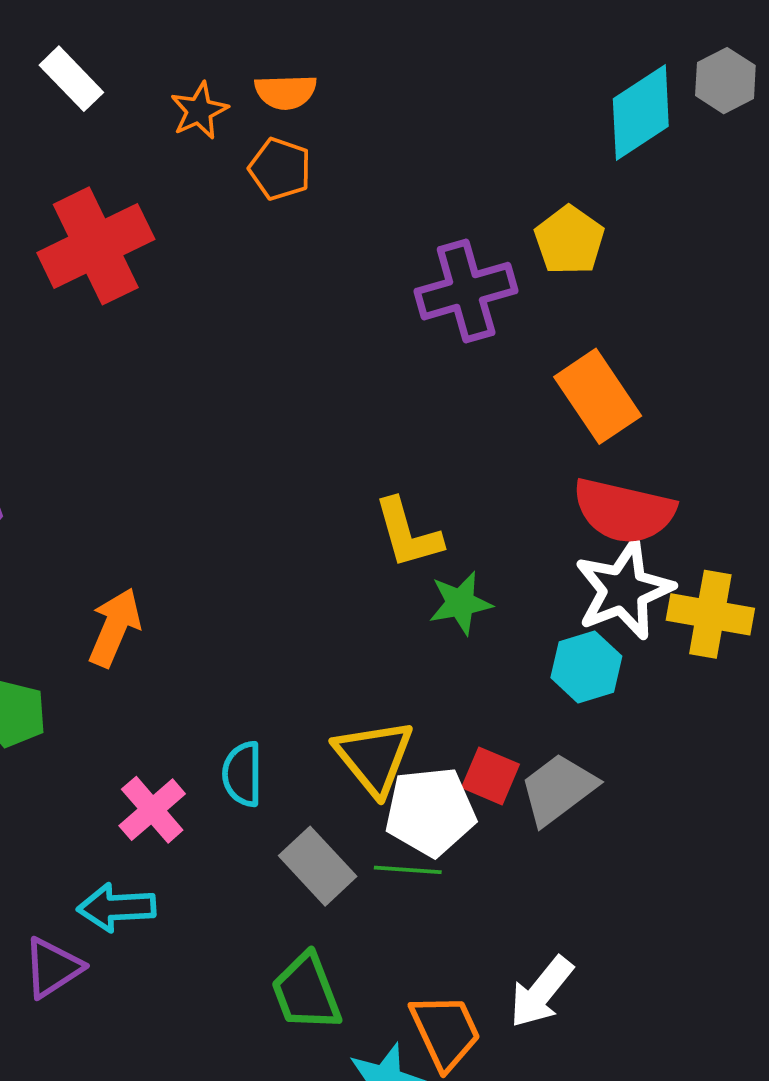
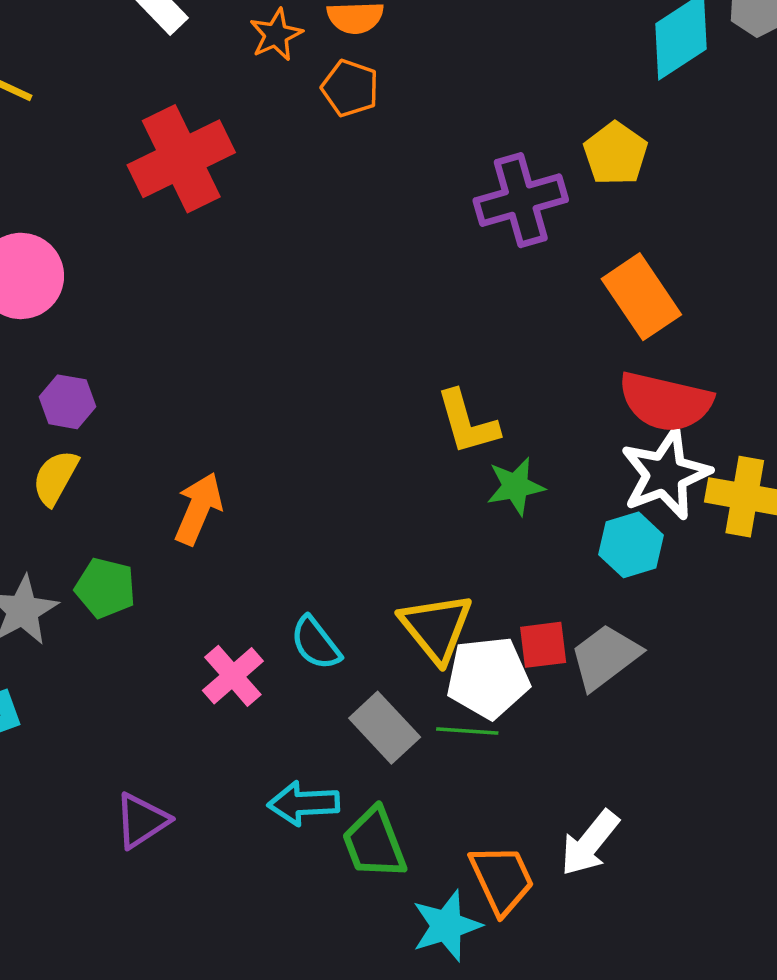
cyan semicircle: (242, 774) -> (316, 643), turned -38
red square: (490, 776) -> (543, 645), turned -30
cyan arrow: (116, 907) -> (304, 803), moved

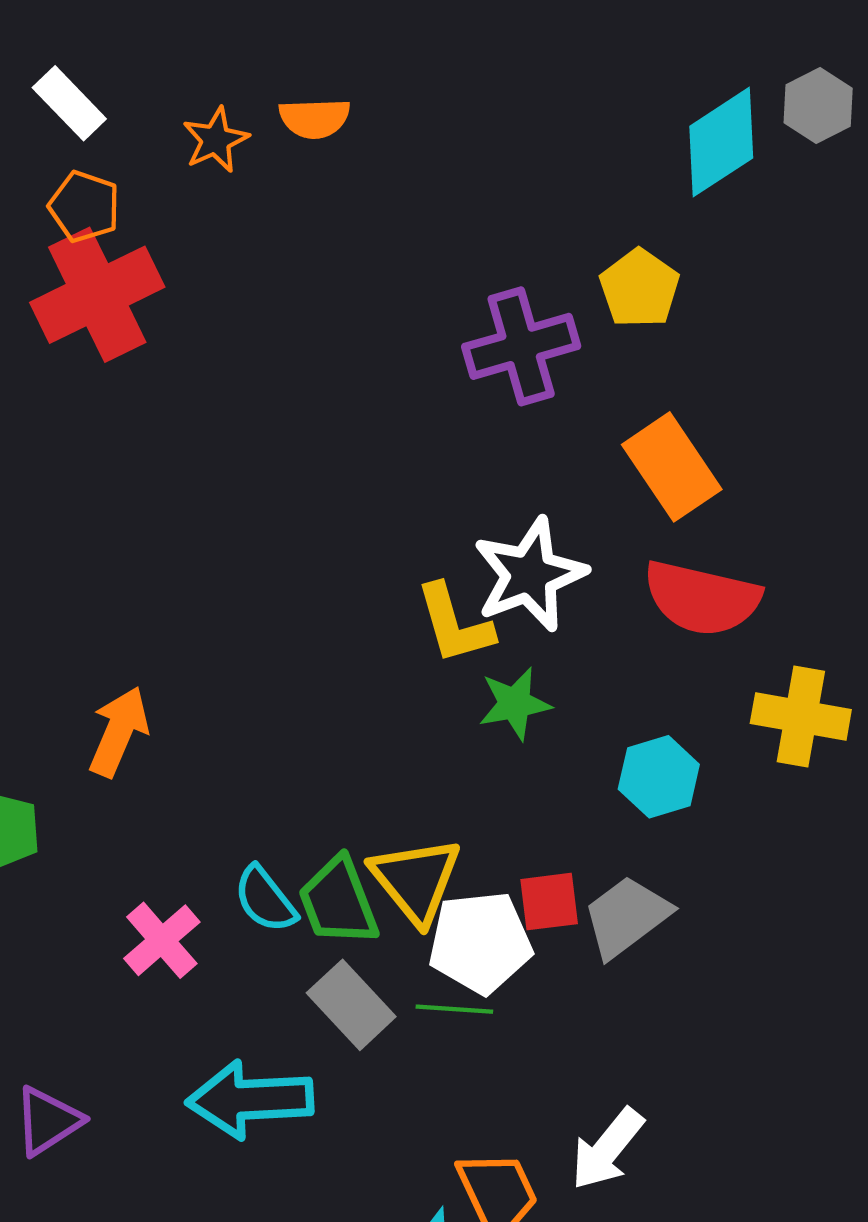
orange pentagon: (350, 88) -> (84, 207), moved
white star: (665, 474) -> (530, 574), moved
cyan arrow: (304, 803) -> (250, 1099), size x1.4
green trapezoid: (374, 843) -> (338, 902), moved

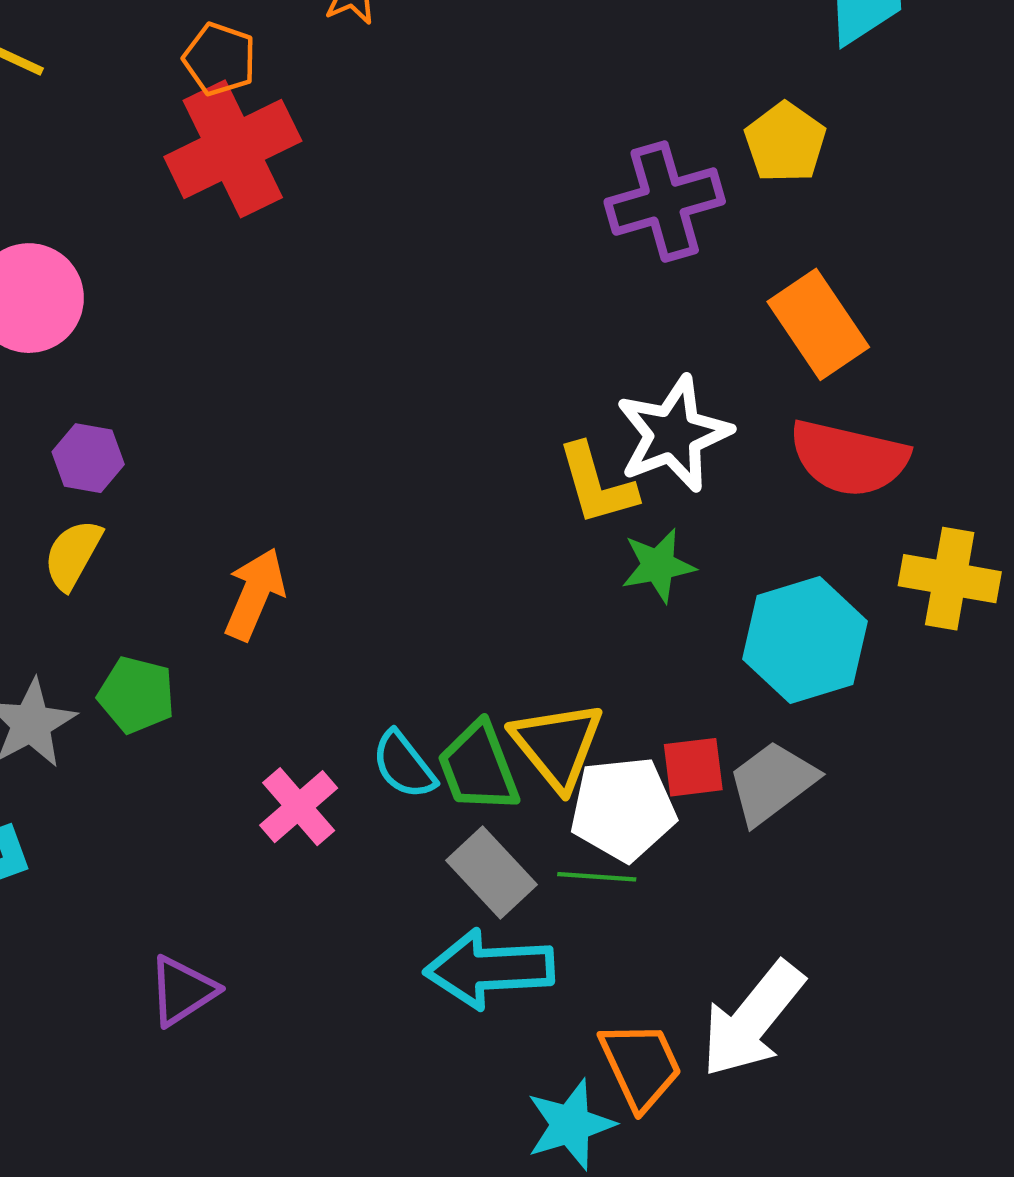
cyan hexagon: (659, 777) -> (805, 640), size x1.5
cyan arrow: (250, 1099) -> (489, 969), moved
white arrow: (607, 1149) -> (752, 1019), size x1.4

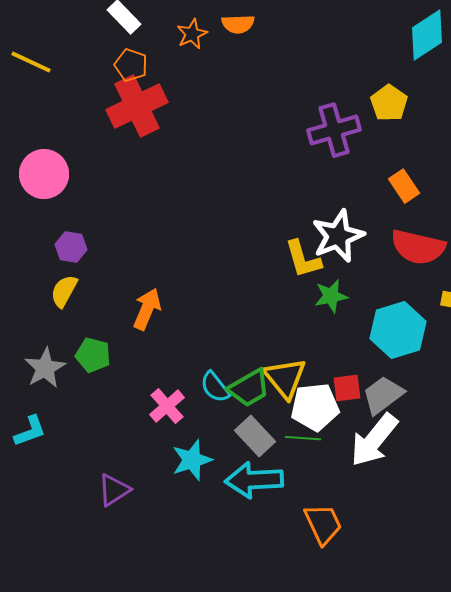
orange rectangle: (818, 324) -> (404, 186), size x0.7
green trapezoid: (478, 767) -> (249, 388), turned -99
white arrow: (752, 1019) -> (374, 440), moved
cyan star: (570, 1125) -> (192, 460), moved

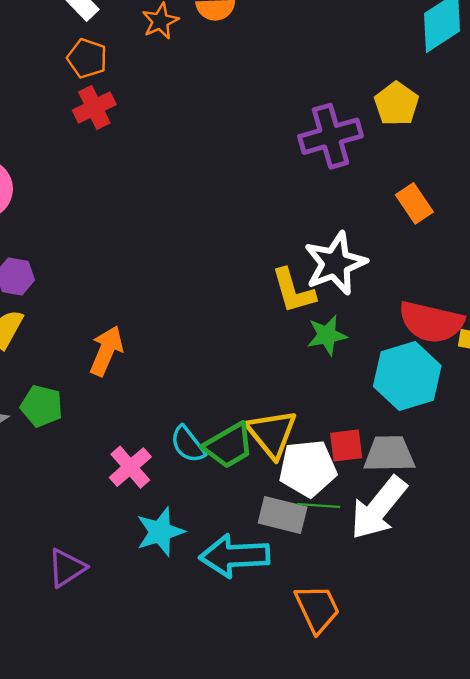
red cross: (137, 106) -> (94, 107), size x0.6
red semicircle: (418, 247) -> (431, 322), moved
gray trapezoid: (383, 395) -> (389, 454), turned 36
gray rectangle: (255, 436) -> (283, 515), moved, turned -33
green line: (303, 438) -> (319, 505), moved

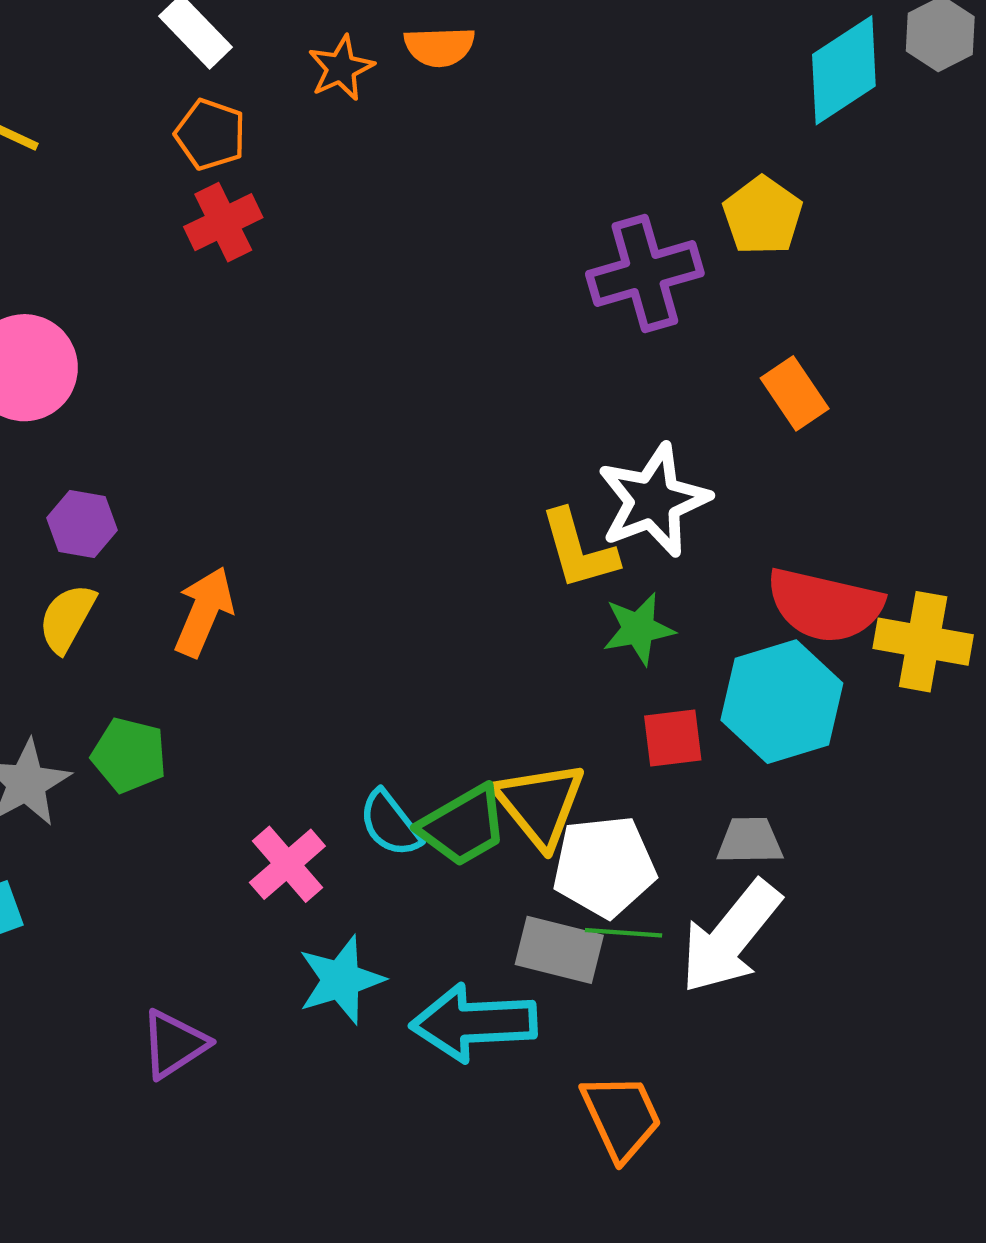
orange arrow: (106, 351) -> (204, 612), moved
red square: (346, 446) -> (673, 738), moved
gray trapezoid: (389, 454) -> (750, 841), size x0.7

